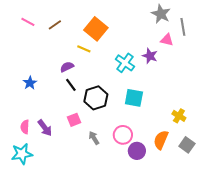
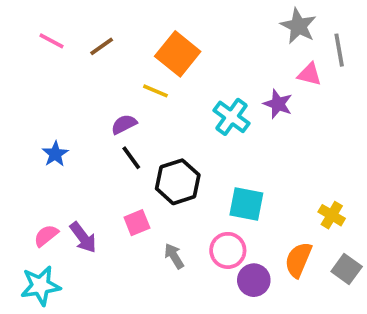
cyan square: (134, 98) -> (246, 204), moved
pink semicircle: (25, 127) -> (46, 236), turned 48

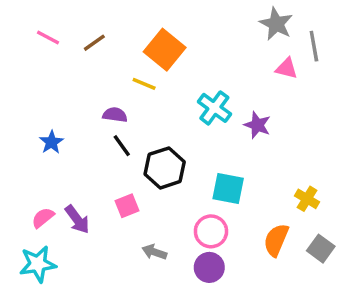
purple star: (278, 104) -> (257, 125), moved
purple semicircle: (124, 124) -> (115, 115), turned 35
gray arrow: (174, 256) -> (154, 252), moved, turned -40
purple circle: (254, 280) -> (209, 267), moved

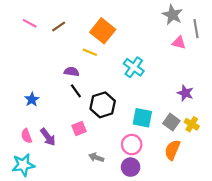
purple star: (257, 125) -> (185, 93), moved
blue star: (51, 142) -> (32, 99), moved
pink semicircle: (43, 218) -> (26, 136), turned -72
gray square: (321, 249) -> (171, 122), moved

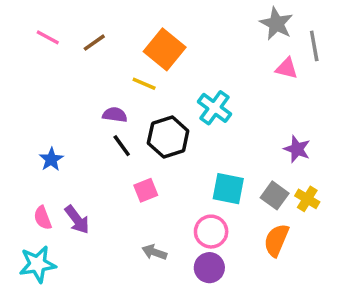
black hexagon: (103, 105) -> (168, 137), moved
pink square: (79, 128) -> (146, 190), moved

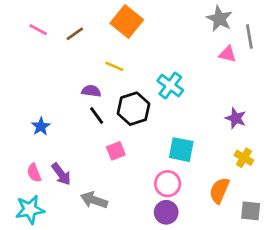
orange square: (165, 49) -> (127, 21), moved
gray square: (275, 195) -> (251, 211), moved, turned -30
gray arrow: (154, 252) -> (94, 200), moved, size x1.4

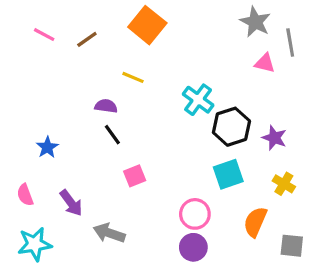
black hexagon: (133, 109) -> (231, 127), moved
cyan square: (181, 150) -> (228, 174), moved, turned -30
pink semicircle: (34, 173) -> (25, 195), moved

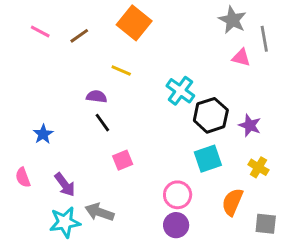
cyan star: (35, 244) -> (65, 222), moved

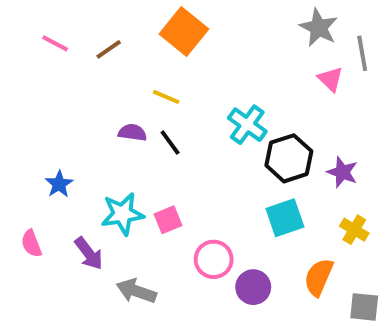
pink triangle: (241, 58) -> (330, 79), turned 30
black line: (102, 123) -> (170, 142), moved
pink circle: (178, 195) -> (214, 259), moved
cyan star: (65, 222) -> (122, 214), moved
purple circle: (176, 225) -> (253, 287), moved

